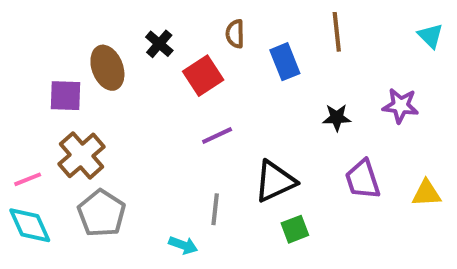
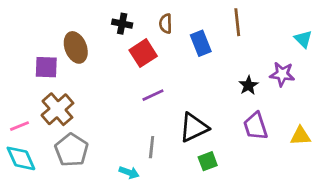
cyan triangle: (430, 36) -> (303, 39), moved
black cross: (159, 44) -> (122, 24), moved, turned -30
black star: (337, 118) -> (248, 85), moved, turned -30

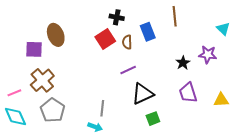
black cross: (122, 24) -> (117, 17), moved
brown semicircle: (166, 24) -> (127, 42), moved
purple line: (153, 95) -> (128, 70), moved
gray line: (152, 147) -> (102, 108), moved

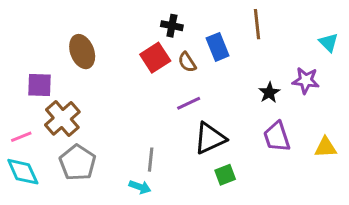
brown semicircle: (127, 42) -> (187, 62), turned -32
purple square: (34, 49) -> (40, 85), moved

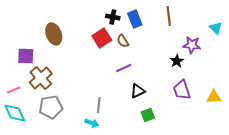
blue rectangle: (218, 47) -> (135, 19), moved
purple star: (306, 80) -> (192, 45), moved
black triangle: (210, 138) -> (138, 91), size x0.7
gray pentagon: (78, 163) -> (51, 107), turned 30

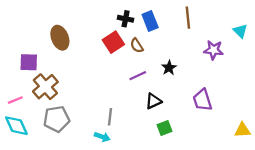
black star: (177, 61) -> (169, 68), moved
yellow triangle: (214, 97) -> (243, 130), moved

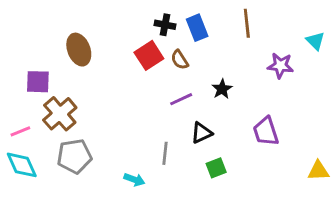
gray line: (110, 117) -> (165, 153), moved

